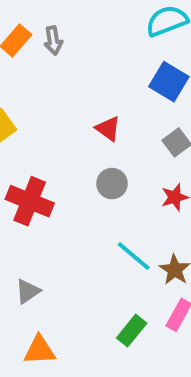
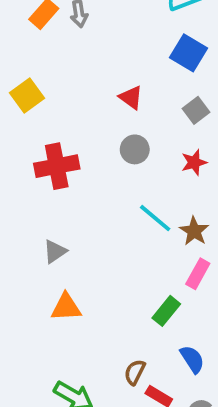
red cross: (30, 201) -> (57, 166), turned -33
green rectangle: (132, 331) -> (166, 311), moved

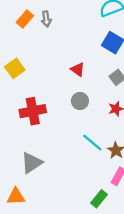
gray triangle: (55, 252) -> (32, 163), size x1.5
orange triangle: (66, 307) -> (16, 196), moved

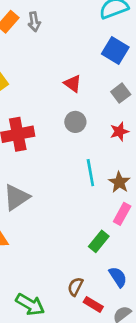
cyan line: (92, 143) -> (90, 173), turned 40

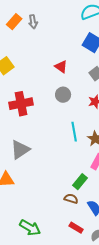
brown semicircle: (75, 287) -> (71, 199), moved, turned 80

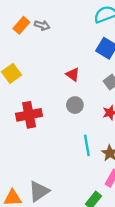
gray arrow: (33, 22) -> (42, 25), turned -64
gray triangle: (20, 150) -> (39, 191), moved

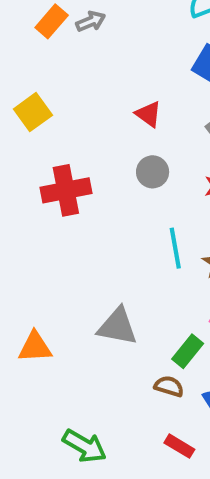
gray arrow: (42, 25) -> (91, 21), turned -40
gray triangle: (39, 191) -> (117, 326), moved, turned 45

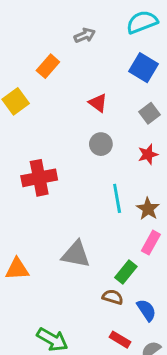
orange rectangle: (52, 21) -> (48, 66), moved
gray arrow: (91, 21) -> (85, 35), moved
red cross: (66, 190) -> (39, 178), moved

